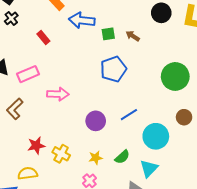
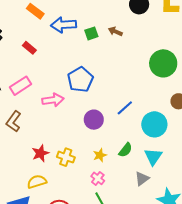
blue pentagon: (113, 69) -> (80, 80), moved

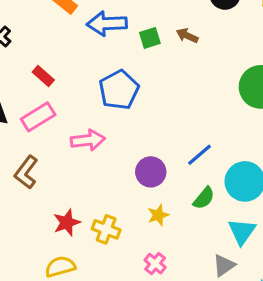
red rectangle: (29, 48) -> (43, 76), moved
blue pentagon: (80, 80) -> (119, 90), moved
green semicircle: (125, 150) -> (204, 198), moved
yellow star: (100, 155) -> (158, 215), moved

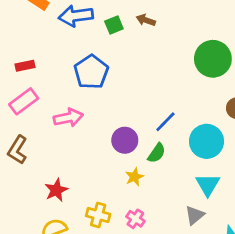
red rectangle: (43, 76) -> (25, 66), turned -48
green semicircle: (204, 198) -> (157, 153), moved
yellow cross: (106, 229) -> (98, 215), moved

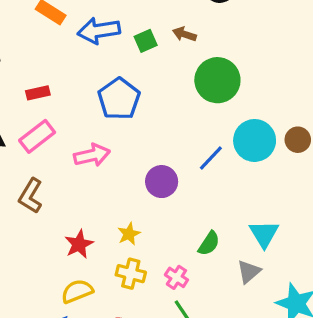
green circle: (213, 59) -> (217, 80), moved
cyan circle: (206, 141) -> (255, 140), moved
green semicircle: (157, 153) -> (209, 243), moved
yellow star: (134, 177) -> (129, 234), moved

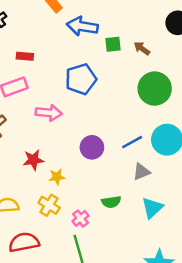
green semicircle: (209, 243) -> (111, 202), turned 30
red star: (79, 244) -> (33, 160), moved
gray triangle: (249, 272) -> (141, 172), moved

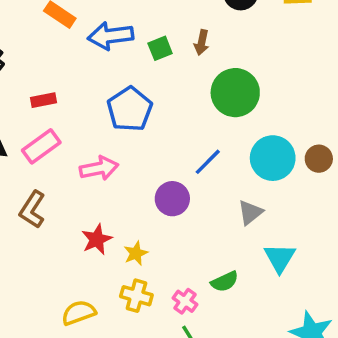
brown arrow: (142, 48) -> (202, 42), turned -98
blue line: (132, 142) -> (208, 162), moved
green semicircle: (111, 202) -> (225, 282), moved

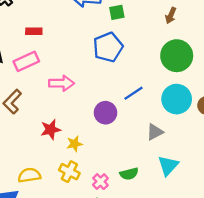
brown arrow: (202, 42) -> (171, 15), moved
green circle: (235, 93) -> (177, 56), moved
blue pentagon: (130, 109) -> (108, 47), moved

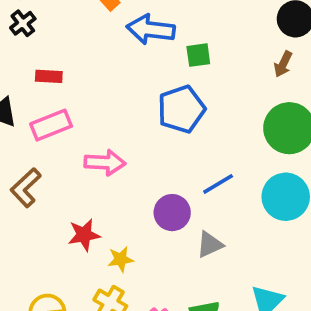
red rectangle: (34, 31) -> (49, 76), moved
gray triangle: (155, 132) -> (210, 245), moved

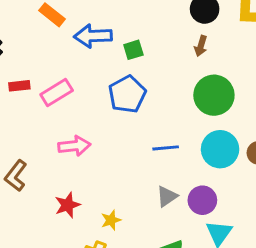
pink rectangle: (51, 125) -> (57, 92), moved
blue line: (218, 184) -> (166, 148), turned 35
purple circle: (172, 213) -> (202, 200), moved
yellow star: (121, 259) -> (111, 220), moved

